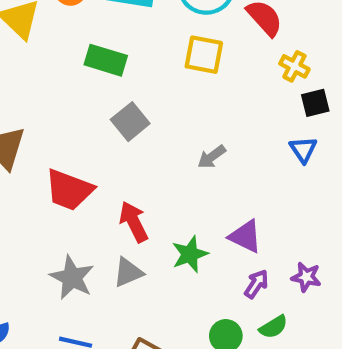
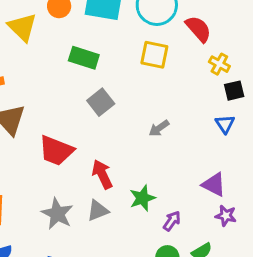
purple triangle: (245, 236) -> (214, 185), moved
purple arrow: (256, 284) -> (172, 221), moved

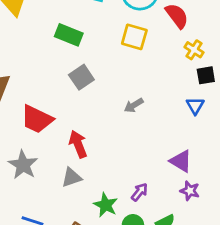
green star: (142, 198) -> (106, 205), moved, turned -30
gray star: (57, 214) -> (23, 165), moved

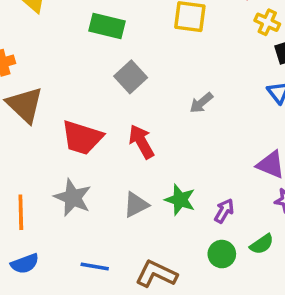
red arrow: (78, 144) -> (141, 142), moved
green star: (106, 205) -> (180, 200), moved

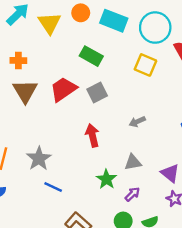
red trapezoid: (82, 138) -> (63, 89), moved, turned 112
gray triangle: (136, 205) -> (133, 162), moved
blue line: (95, 266) -> (53, 187), moved

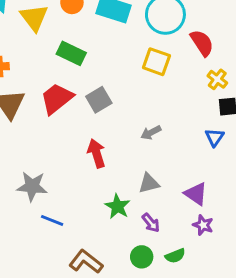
green rectangle: (91, 56) -> (71, 53), moved
gray star: (39, 159) -> (32, 186), turned -30
purple arrow: (132, 194) -> (151, 223), turned 98

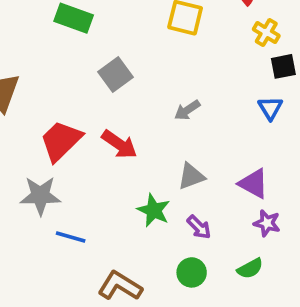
red trapezoid: (57, 99) -> (61, 141), moved
red arrow: (96, 153) -> (119, 144), turned 148
green semicircle: (175, 256) -> (250, 268), moved

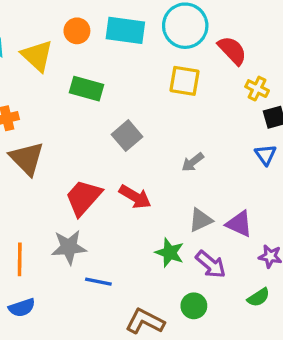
purple triangle: (254, 184) -> (239, 224), moved
purple arrow: (199, 227) -> (211, 264), size x1.4
green circle: (192, 272) -> (194, 306), moved

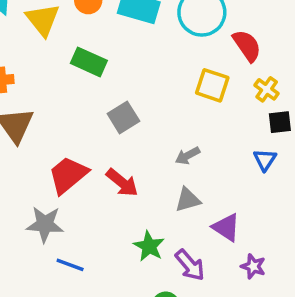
yellow square: (185, 81) -> (212, 85), moved
gray triangle: (201, 220) -> (188, 200), moved

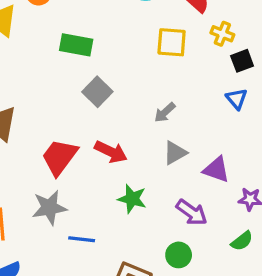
green rectangle: (89, 62) -> (76, 45), moved
green star: (149, 246) -> (132, 199), moved

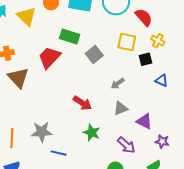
black square: (242, 61) -> (146, 59), moved
gray square: (97, 92) -> (94, 54), moved
blue triangle: (237, 99) -> (162, 81), turned -32
red trapezoid: (59, 157) -> (49, 57), moved

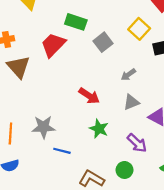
yellow square: (127, 42) -> (139, 29), turned 30

